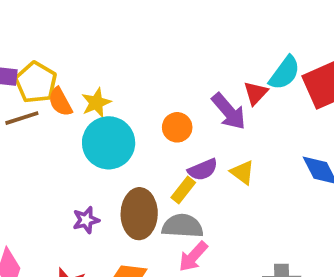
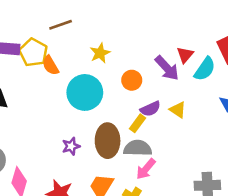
cyan semicircle: (285, 73) -> (205, 69), moved
yellow star: (96, 103) -> (100, 53), moved
brown line: (22, 118) -> (61, 25), moved

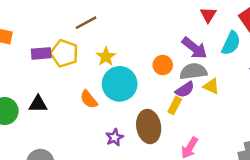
yellow star: (100, 53) -> (106, 57), moved
red triangle: (185, 55) -> (208, 15), moved
orange semicircle: (51, 65) -> (89, 99), moved
gray semicircle: (138, 148) -> (193, 71), moved

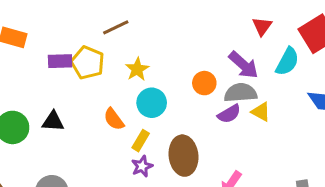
cyan circle: (120, 84) -> (152, 103), size x0.7
yellow rectangle: (175, 105) -> (141, 141), moved

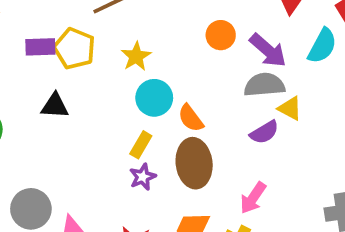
orange circle: (204, 83) -> (221, 35), moved
purple semicircle: (229, 114) -> (264, 132), moved
orange semicircle: (114, 119) -> (191, 118), moved
black triangle: (53, 121) -> (55, 106), moved

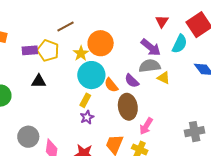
orange circle: (221, 35) -> (101, 43), moved, size x1.6
cyan circle: (154, 98) -> (91, 75), size x1.4
purple semicircle: (264, 132) -> (132, 81), moved, turned 77
brown ellipse: (194, 163) -> (128, 107), moved

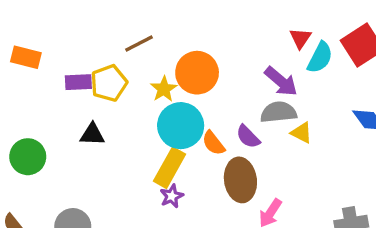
cyan semicircle: (180, 44) -> (320, 58), moved
yellow pentagon: (48, 51) -> (109, 83), turned 30
yellow rectangle: (85, 100) -> (169, 168), size x1.6

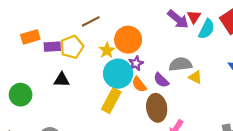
orange rectangle: (26, 57) -> (30, 37), moved, turned -30
purple arrow: (281, 81) -> (178, 19), moved
purple star: (172, 196) -> (136, 63), moved

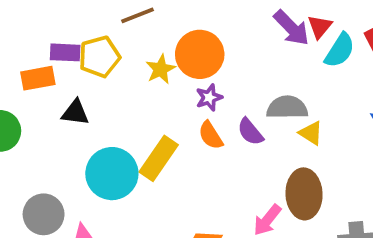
orange rectangle: (30, 37) -> (38, 78), moved
cyan circle: (118, 74) -> (112, 174), moved
brown ellipse: (157, 108) -> (304, 194), moved

